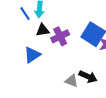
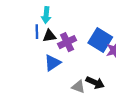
blue line: (25, 14) -> (37, 32), moved, turned 32
blue triangle: (32, 55) -> (52, 63), moved

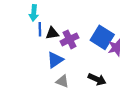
cyan arrow: (46, 15) -> (34, 13), moved
gray triangle: (78, 87) -> (62, 81), moved

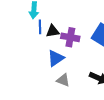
purple cross: (70, 39) -> (70, 37), turned 36

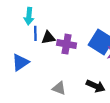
blue triangle: (56, 58) -> (20, 62), moved

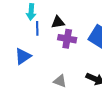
black triangle: (48, 38) -> (58, 22), moved

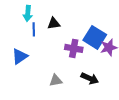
purple cross: (67, 39) -> (74, 48), moved
gray triangle: (60, 81) -> (56, 80), turned -32

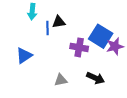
blue line: (34, 29) -> (47, 28), moved

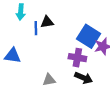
purple cross: (79, 47) -> (77, 58), moved
blue triangle: (24, 56) -> (13, 56), turned 42

